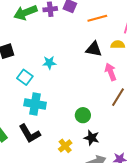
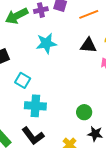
cyan star: (49, 63) -> (46, 43), moved, size x1.5

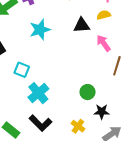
cyan cross: (35, 106) -> (38, 93), turned -35

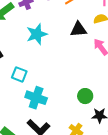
cyan cross: (38, 93) -> (36, 98), turned -30

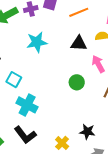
green circle: (85, 96) -> (77, 82), moved

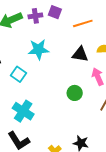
cyan square: (14, 80) -> (18, 74), moved

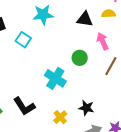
cyan cross: (23, 111) -> (55, 78), moved

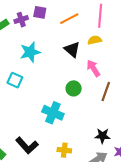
black triangle: (85, 19) -> (72, 49), turned 42
black star: (86, 108) -> (102, 136), moved
yellow cross: (60, 117) -> (64, 150), turned -32

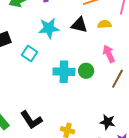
yellow semicircle: (95, 40) -> (104, 24), moved
black triangle: (72, 49) -> (79, 25), moved, turned -36
cyan cross: (53, 113) -> (64, 72), moved, turned -30

